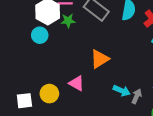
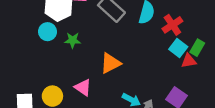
green star: (68, 21) -> (73, 40), moved

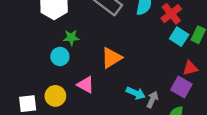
cyan circle: (47, 32) -> (60, 56), moved
red triangle: (189, 61) -> (190, 68), moved

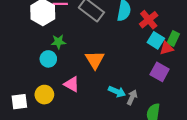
orange triangle: (111, 58) -> (95, 60), turned -30
red triangle: (190, 68) -> (166, 48), moved
purple square: (181, 87) -> (160, 72), moved

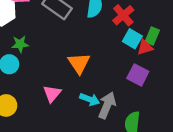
orange triangle: (95, 60) -> (79, 63), moved
pink triangle: (72, 84) -> (52, 94), moved, turned 42
gray arrow: (132, 97) -> (107, 105), size x1.5

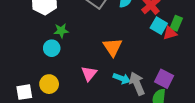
purple square: (138, 75) -> (164, 79), moved
gray arrow: (107, 105) -> (137, 84), turned -45

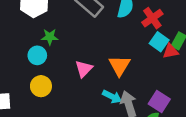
orange triangle: (112, 47) -> (119, 65), moved
pink triangle: (89, 74) -> (84, 69), moved
yellow circle: (49, 84) -> (41, 86), moved

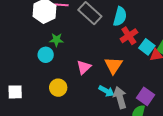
red cross: (152, 18) -> (129, 36), moved
yellow circle: (41, 86) -> (58, 88), moved

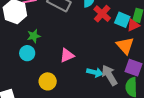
orange triangle: (113, 65) -> (125, 46), moved
pink triangle: (84, 67) -> (67, 55), turned 35

